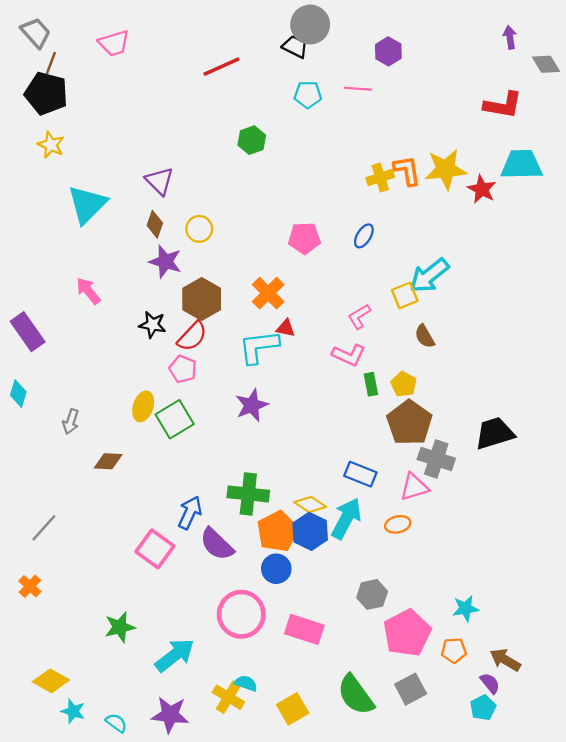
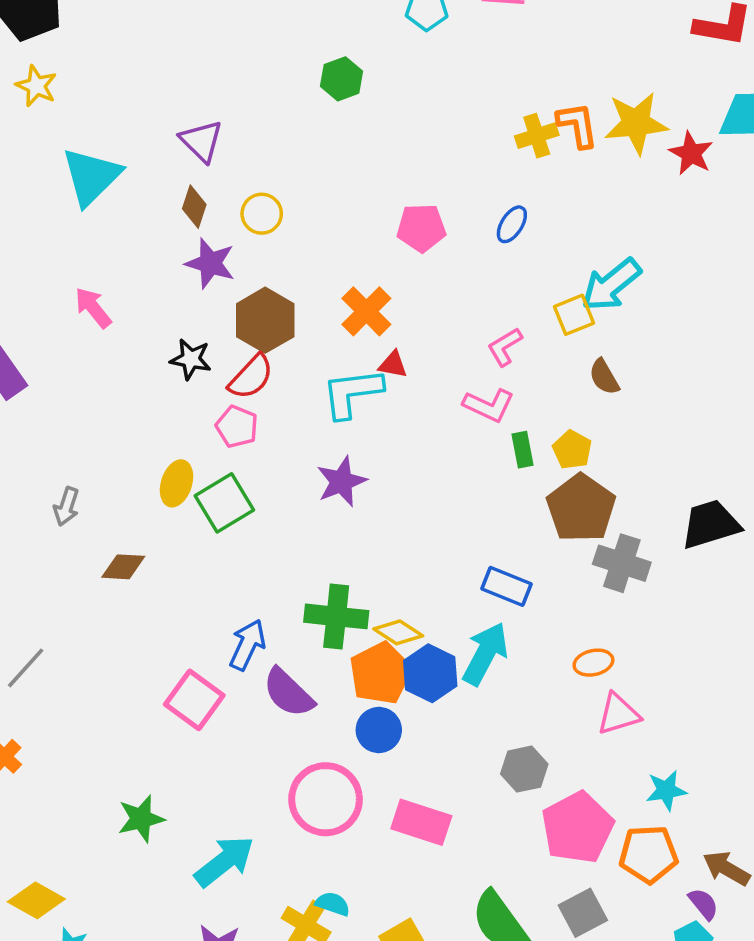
pink triangle: (414, 487) -> (618, 714), moved
yellow diamond: (310, 504) -> (398, 632), moved
orange ellipse: (398, 524) -> (593, 663), moved
orange pentagon: (454, 650) -> (648, 854), size x1.5

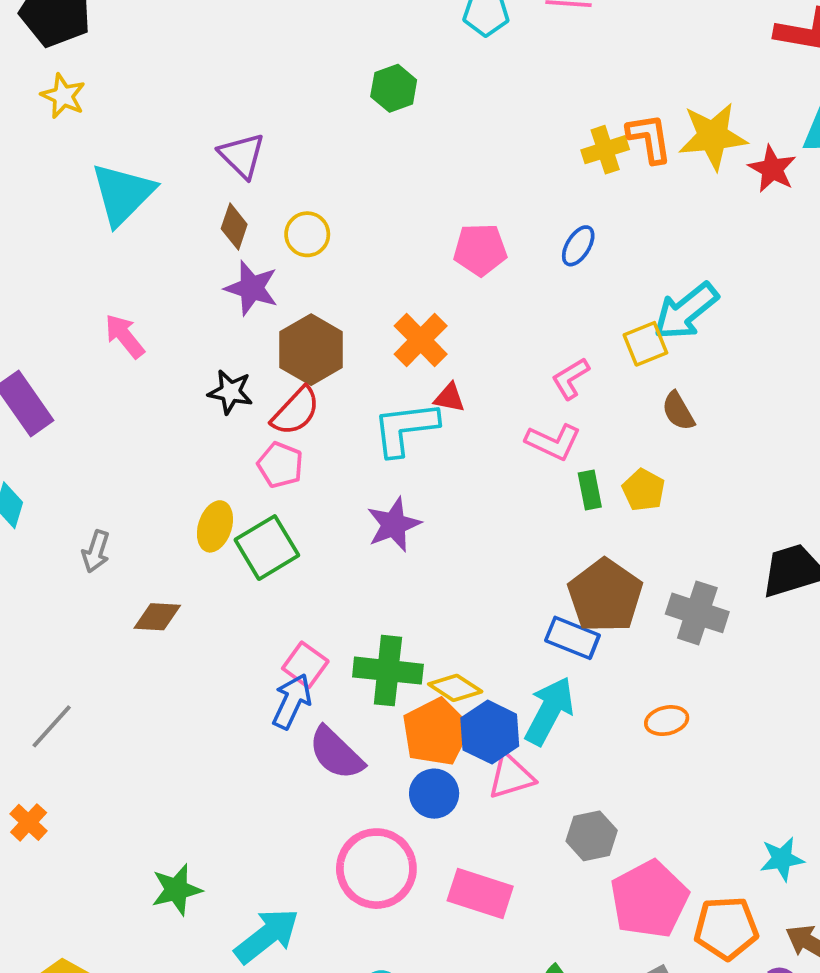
brown pentagon: (581, 508) -> (605, 596), moved
pink square: (194, 700) -> (305, 665), moved, size x0.7
pink triangle: (618, 714) -> (511, 776), moved
cyan star: (666, 790) -> (782, 859), moved

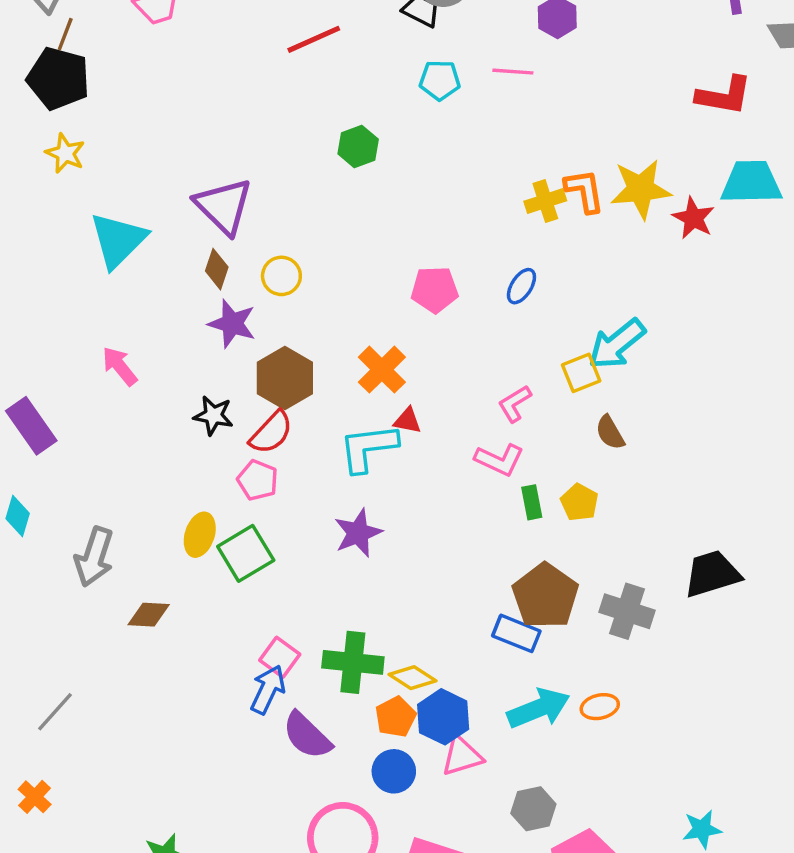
purple triangle: (242, 155) -> (224, 206), size x1.4
gray arrow: (96, 551) -> (94, 557), size x1.6
cyan arrow: (549, 711) -> (539, 708), moved, turned 40
orange pentagon: (436, 732) -> (396, 717), size x0.7

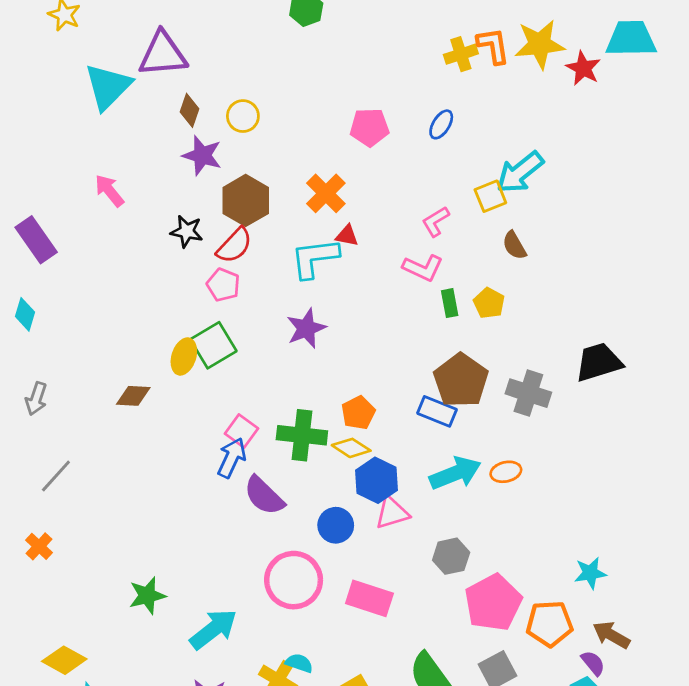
purple triangle: (224, 206) -> (163, 54), moved, turned -50
yellow ellipse: (200, 535) -> (184, 356), moved
gray arrow: (94, 557) -> (36, 399), moved, size x0.7
orange pentagon: (396, 717) -> (358, 413), moved

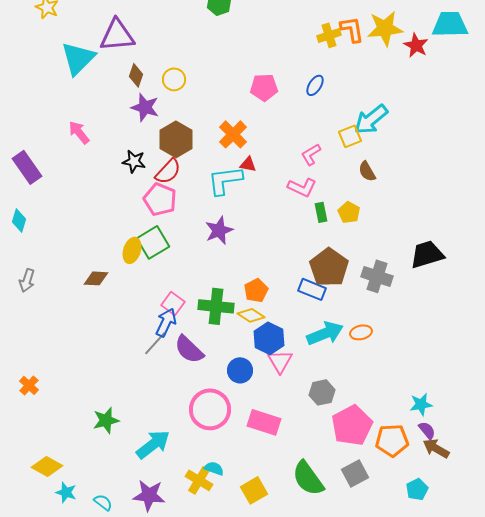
pink pentagon: (223, 285) -> (160, 199), size x1.4
gray line: (56, 476) -> (155, 343), moved
pink triangle: (392, 513) -> (280, 361), turned -44
purple semicircle: (593, 663) -> (427, 430), moved

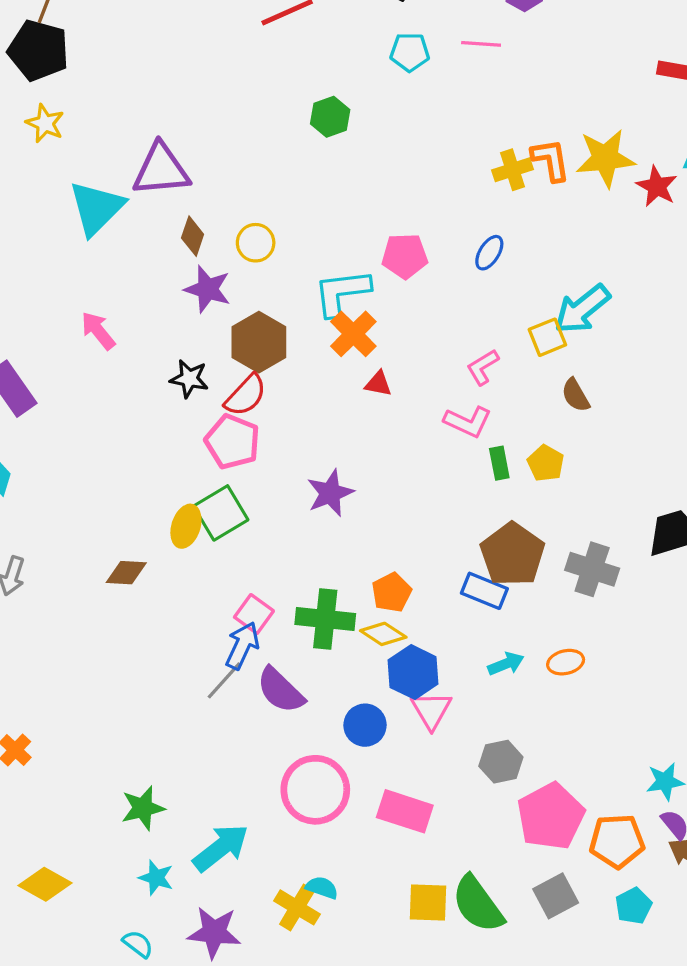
cyan L-shape: (225, 180) -> (342, 292), moved
cyan arrow: (325, 333) -> (506, 664), size x0.6
cyan pentagon: (417, 489) -> (634, 906), moved
yellow square: (254, 490) -> (428, 902), moved, turned 32
cyan star: (66, 492) -> (156, 878), moved

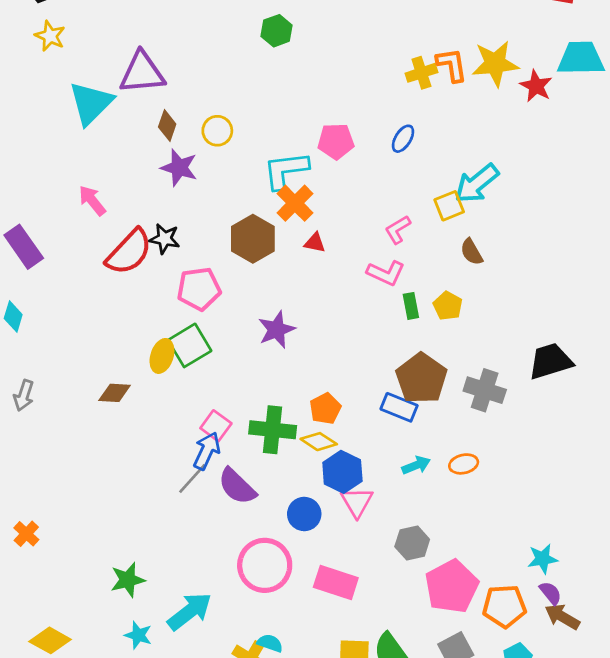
brown hexagon: (259, 342) -> (253, 239), moved
red semicircle: (246, 395) -> (129, 252), moved, size x1.4
pink pentagon: (232, 442) -> (199, 289), turned -30

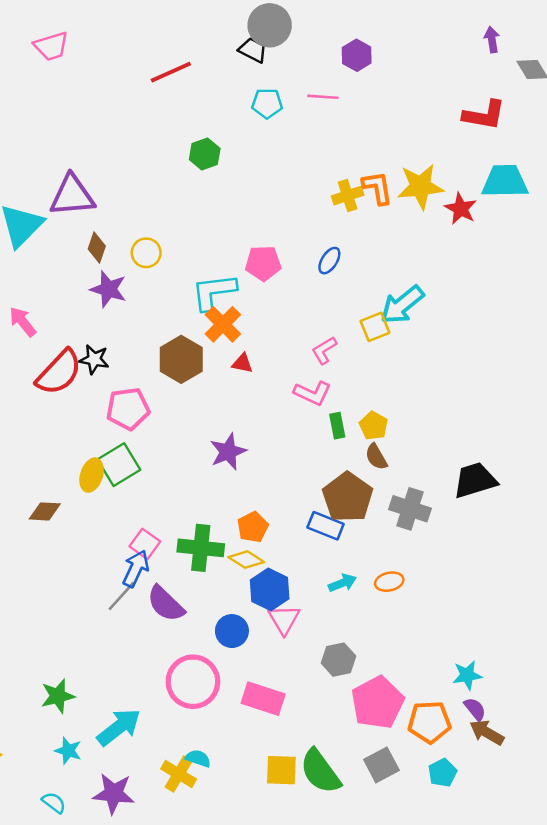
brown semicircle: (471, 252) -> (376, 457), moved
purple star: (277, 330) -> (228, 452), moved

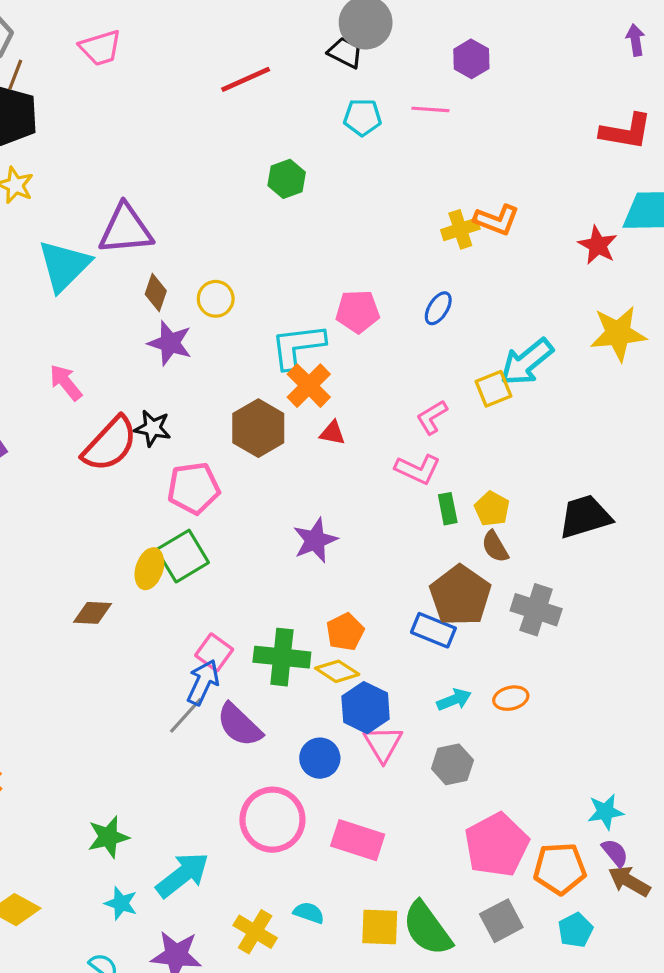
yellow star: (420, 186) -> (618, 334), moved
orange L-shape: (378, 188) -> (497, 220), turned 120
black trapezoid: (475, 480) -> (585, 517), moved
gray hexagon: (339, 660) -> (452, 764), moved
cyan semicircle: (198, 758) -> (309, 913), moved

